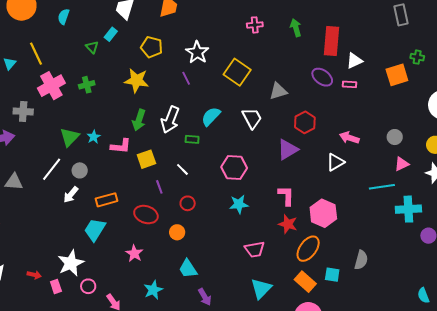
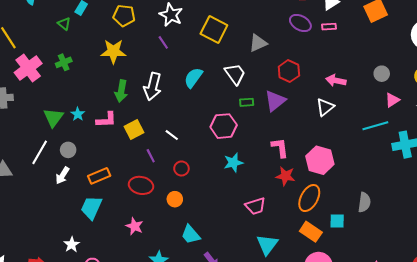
green rectangle: (192, 139) -> (247, 102), moved
white star: (71, 263) -> (72, 245), size x0.6

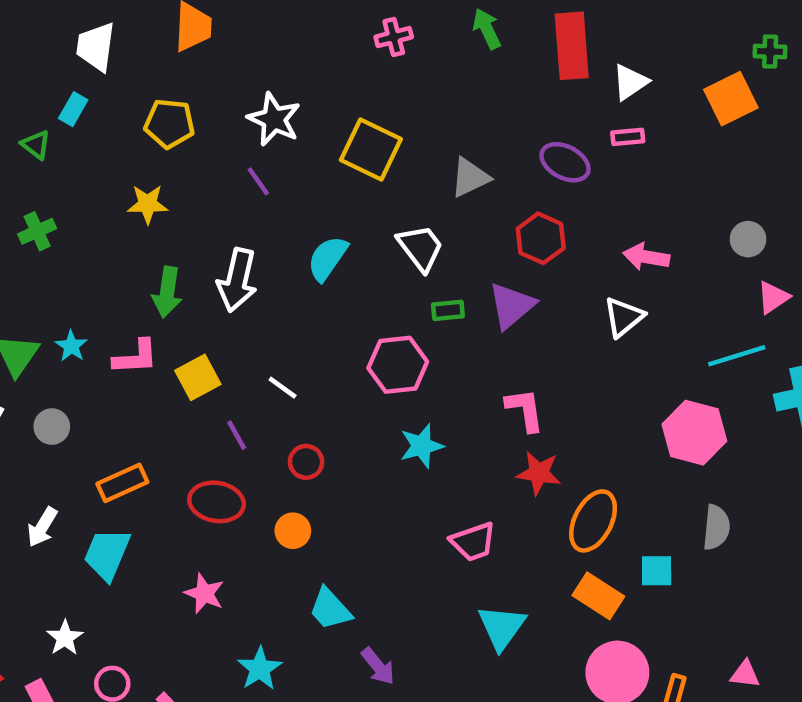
purple ellipse: (300, 23) -> (565, 162), moved
yellow star: (113, 51) -> (148, 204), size x0.7
pink hexagon: (320, 160) -> (694, 433), moved
white arrow: (62, 175) -> (42, 527), moved

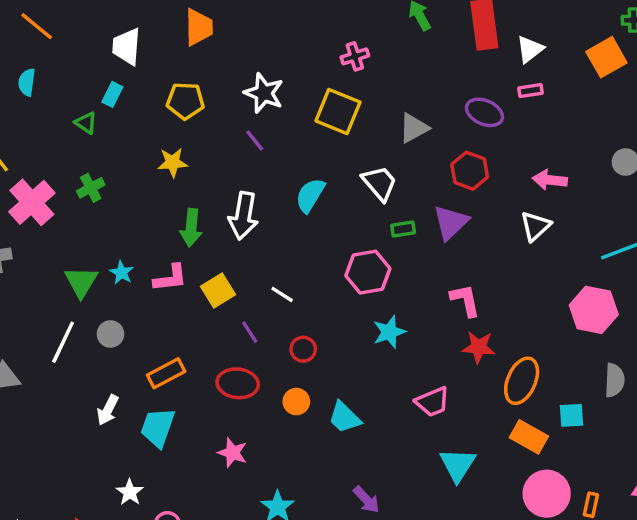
pink cross: (394, 37) -> (355, 56), moved
cyan trapezoid: (330, 609) -> (344, 417), moved

